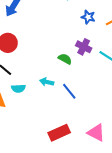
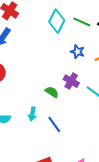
cyan arrow: (47, 82) -> (32, 114), turned -96

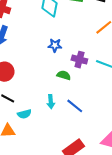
blue star: (77, 52) -> (55, 45), moved

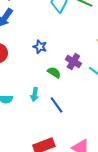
blue star: (55, 45) -> (40, 47), moved

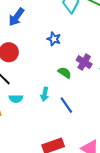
blue star: (40, 47) -> (54, 39), moved

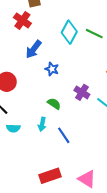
blue arrow: (16, 17) -> (33, 49), moved
green semicircle: (65, 73) -> (54, 104), moved

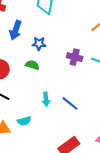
green semicircle: (54, 104) -> (32, 65), moved
cyan semicircle: (13, 128) -> (24, 121), moved

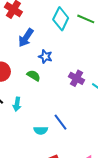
cyan arrow: (46, 99) -> (17, 104), moved
cyan semicircle: (24, 121) -> (41, 130), moved

